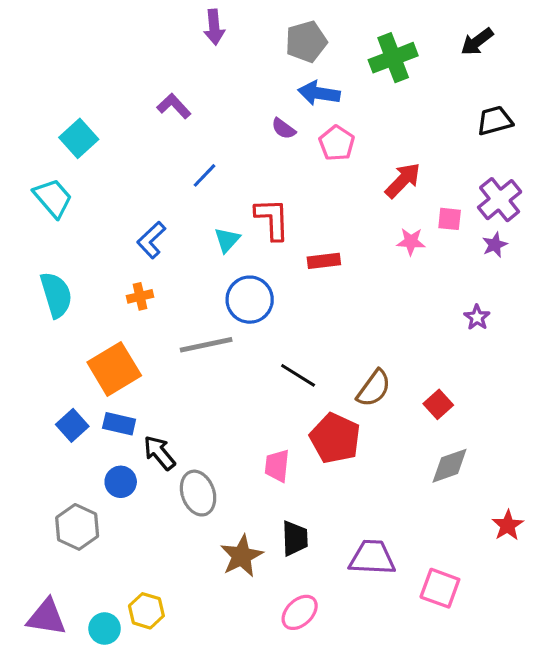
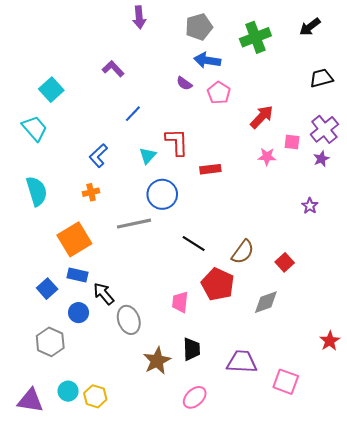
blue square: (72, 425) -> (47, 289), moved
gray diamond: (450, 466) -> (266, 302), moved
cyan circle: (105, 629) -> (68, 391), moved

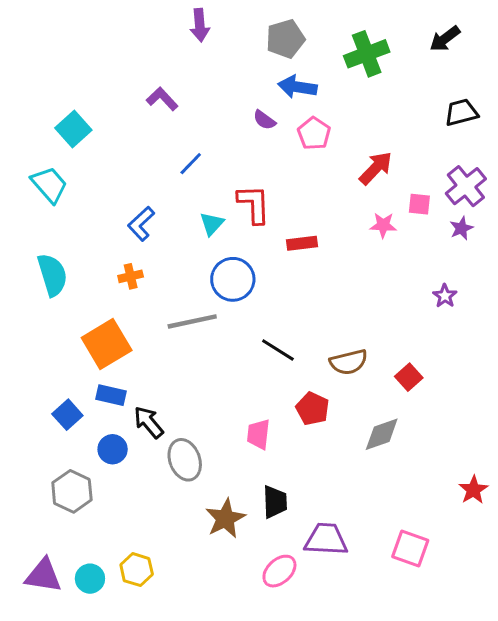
brown semicircle: (243, 252) -> (349, 362), turned 40
red pentagon: (218, 284) -> (313, 409), size x0.7
purple trapezoid: (242, 362) -> (326, 539), moved
cyan circle: (68, 391) -> (90, 579), moved

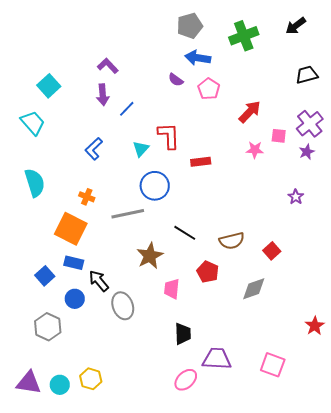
purple arrow: (200, 25) -> (103, 95), moved
orange cross: (131, 276) -> (87, 197), moved, turned 35
orange square: (107, 344) -> (71, 229), turned -32
brown star: (225, 518) -> (150, 256), moved

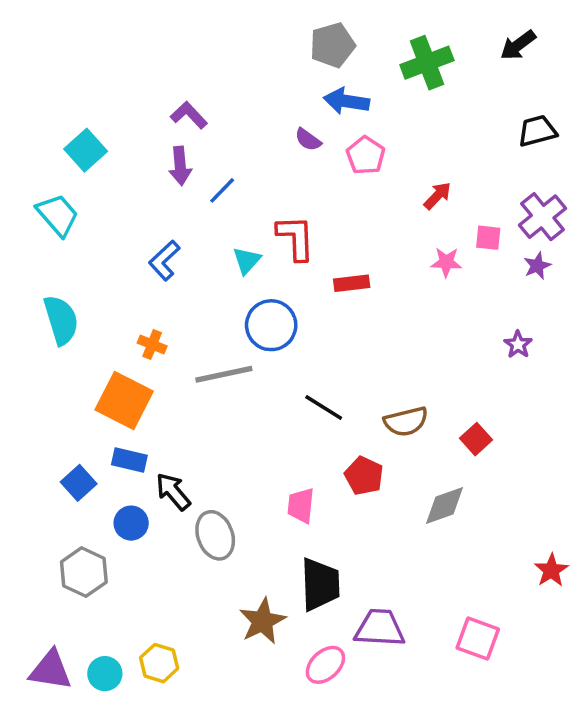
red arrow: (250, 112) -> (437, 196), size x0.7
brown star: (150, 256) -> (262, 621), moved
black trapezoid: (183, 334) -> (320, 584), size x1.4

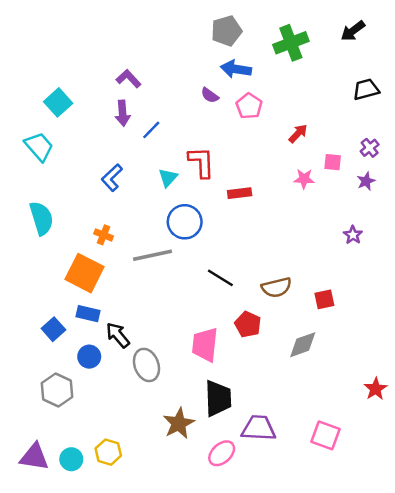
purple cross: (543, 217) -> (370, 148), size x0.6
red square: (476, 439) -> (324, 299), turned 30
pink trapezoid: (301, 506) -> (205, 345), size x1.4

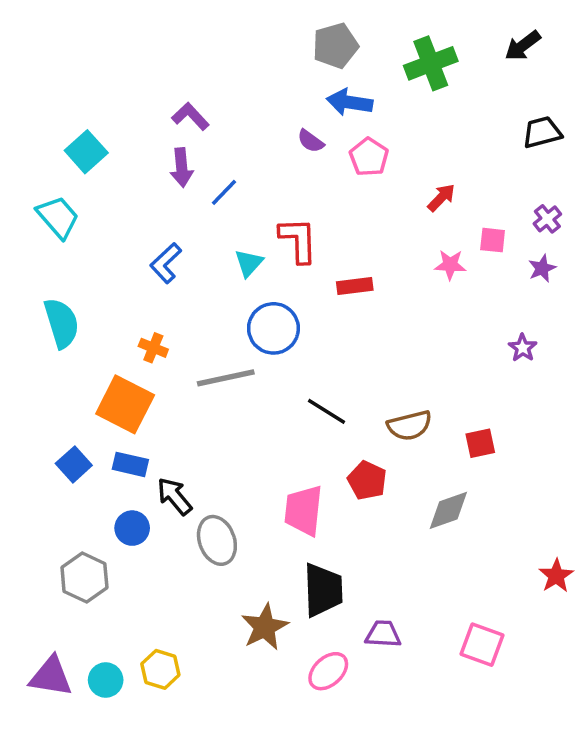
blue square: (53, 329) -> (74, 464), moved
purple trapezoid: (259, 428) -> (383, 634), size x0.7

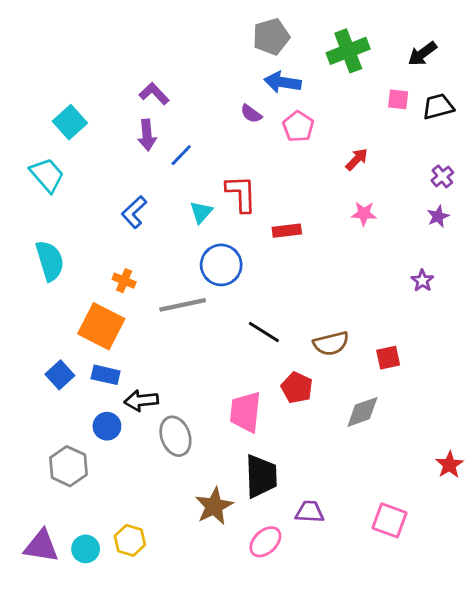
black arrow: (523, 46) -> (422, 54), moved
pink square: (493, 240) -> (398, 99), moved
black arrow: (175, 496) -> (141, 401), turned -56

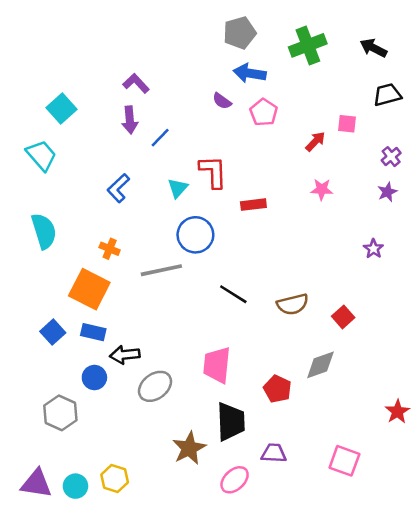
black arrow: (422, 54) -> (373, 48), turned 64
pink square: (398, 99) -> (347, 124), moved
red square: (388, 358) -> (343, 317), turned -30
red pentagon: (297, 388) -> (277, 389), moved
gray ellipse: (175, 436) -> (155, 386), turned 72

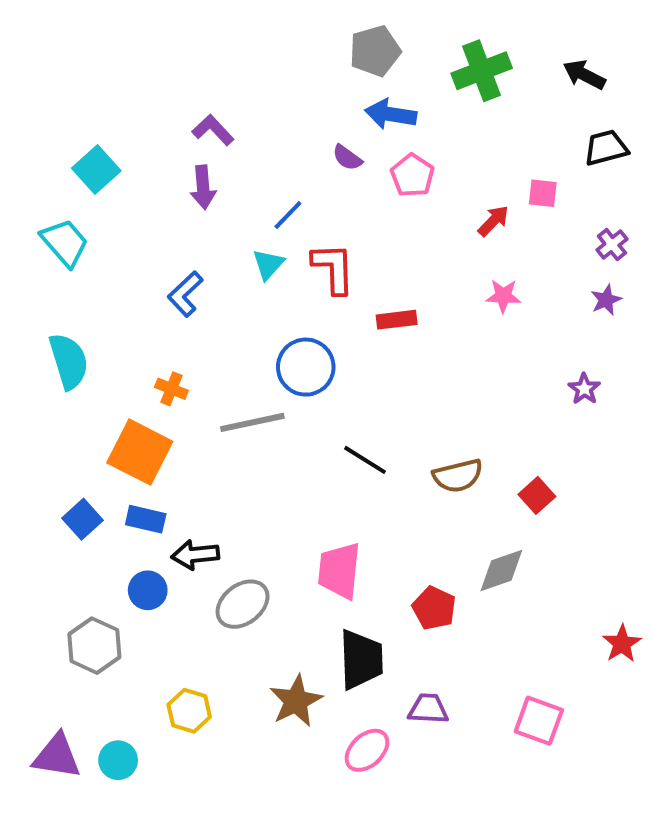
blue line: (160, 138) -> (288, 215), moved
cyan triangle: (178, 188) -> (268, 264), moved
yellow hexagon: (115, 479) -> (189, 711), moved

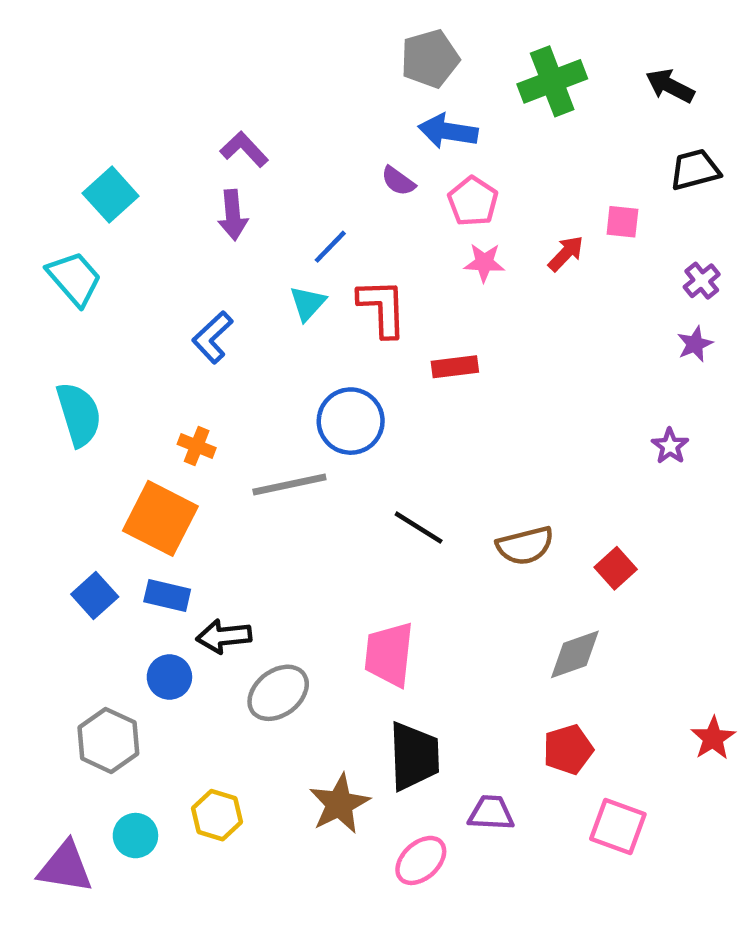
pink star: (503, 296) -> (484, 263), moved
red pentagon: (434, 608) -> (568, 749), moved, turned 30
cyan circle: (118, 760) -> (135, 836), moved

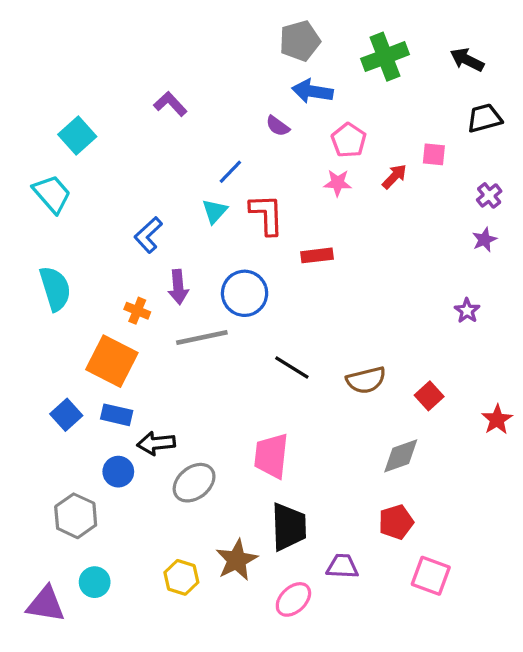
pink pentagon: (473, 201) -> (349, 140), moved
purple arrow: (233, 215) -> (178, 287), moved
red star: (713, 738) -> (497, 420), moved
yellow hexagon: (217, 815) -> (181, 577), moved

